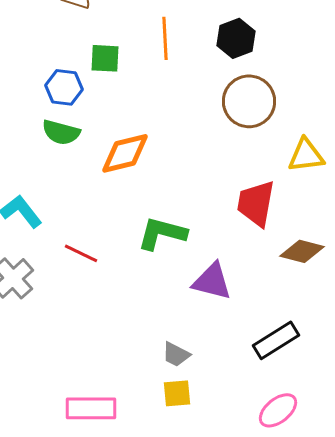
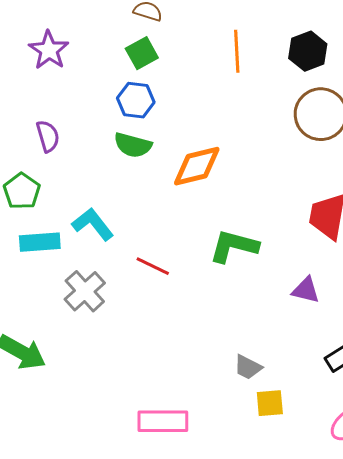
green square: (105, 58) -> (142, 53), moved, turned -32
purple triangle: (212, 281) -> (306, 290), moved, size x0.7
yellow square: (177, 393) -> (270, 403), moved

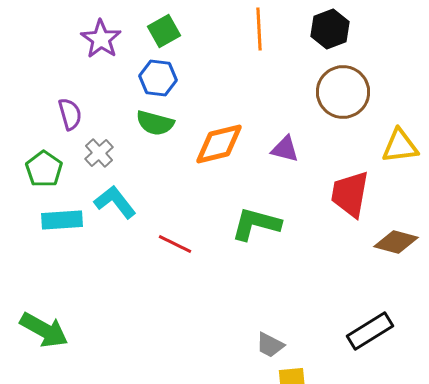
purple star: (49, 50) -> (101, 39), moved
purple triangle: (306, 290) -> (285, 149), moved
gray cross: (85, 291) -> (99, 153), moved, size x0.7

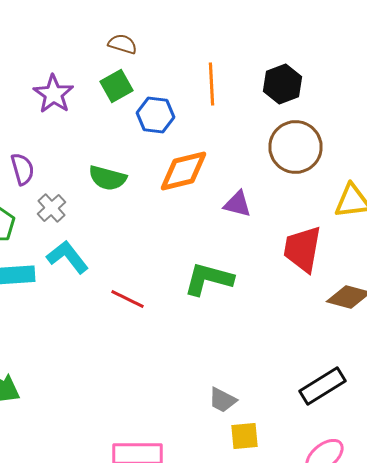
blue hexagon: (158, 78) -> (156, 115), moved
orange diamond: (219, 144) -> (184, 171), moved

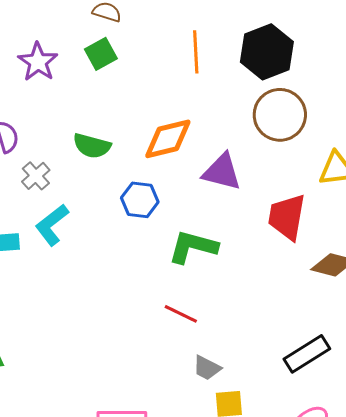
black hexagon: (282, 84) -> (267, 52), size x1.4
blue hexagon: (156, 115) -> (140, 200), moved
purple triangle: (238, 204) -> (222, 172), size x1.4
cyan L-shape: (68, 257) -> (52, 225), turned -90
red line: (128, 299) -> (181, 314), moved

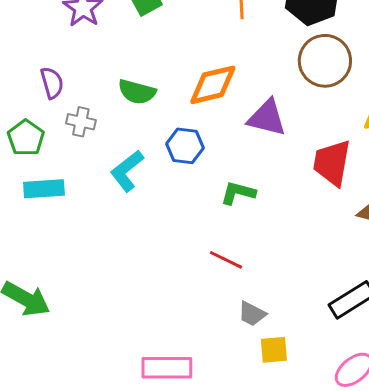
gray cross: (36, 176) -> (81, 122), turned -36
cyan L-shape: (52, 225) -> (127, 171), moved
green L-shape: (193, 247) -> (238, 193), size x0.7

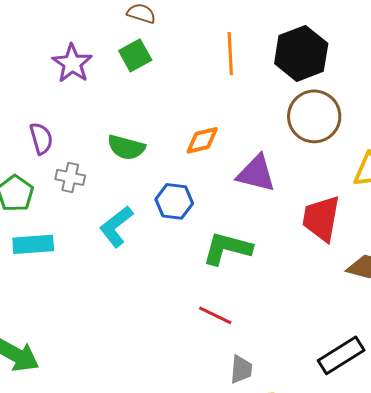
orange diamond: (213, 85) -> (202, 140), size x0.7
green L-shape: (238, 193) -> (227, 248), size x1.4
gray trapezoid: (252, 314) -> (241, 369), turned -112

